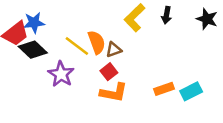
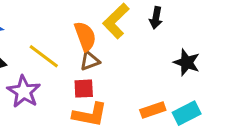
black star: (207, 19) -> (187, 62), moved
orange semicircle: (97, 42) -> (85, 36), moved
red square: (109, 72) -> (84, 89), turned 35

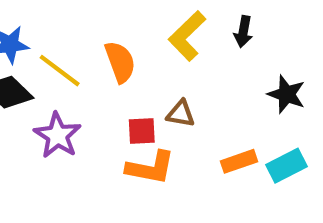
orange semicircle: (85, 36) -> (120, 62), moved
yellow line: (44, 56) -> (60, 71), moved
brown triangle: (90, 61) -> (181, 114), moved, turned 30

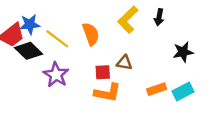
black star: (287, 94) -> (183, 52), turned -30

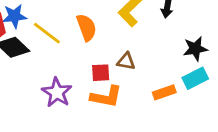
purple star: (56, 75) -> (57, 92), moved
cyan rectangle: (183, 91) -> (195, 78), moved

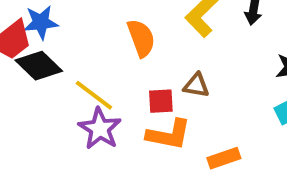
yellow line: (47, 33) -> (94, 95), moved
orange rectangle: (164, 92) -> (224, 158), moved

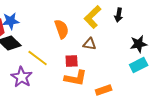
brown triangle: (196, 85) -> (90, 44), moved
purple star: (100, 129) -> (22, 77), moved

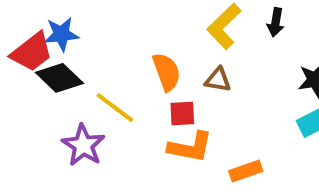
orange semicircle: (62, 29) -> (166, 72), moved

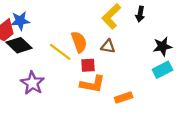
yellow line: (115, 108) -> (60, 52), moved

